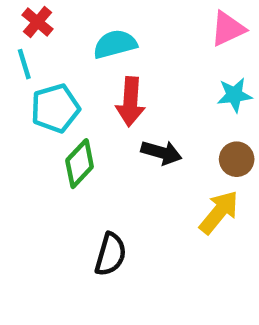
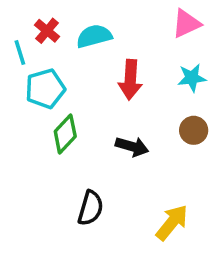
red cross: (38, 22) -> (47, 31), moved
red arrow: (130, 102) -> (130, 80), moved
black arrow: (161, 153) -> (132, 147), moved
yellow arrow: (219, 212) -> (172, 223), moved

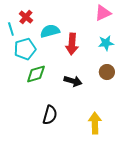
cyan semicircle: (94, 36) -> (50, 31), moved
green diamond: (65, 134) -> (36, 74), turned 30
yellow arrow: (172, 223) -> (95, 123), turned -40

